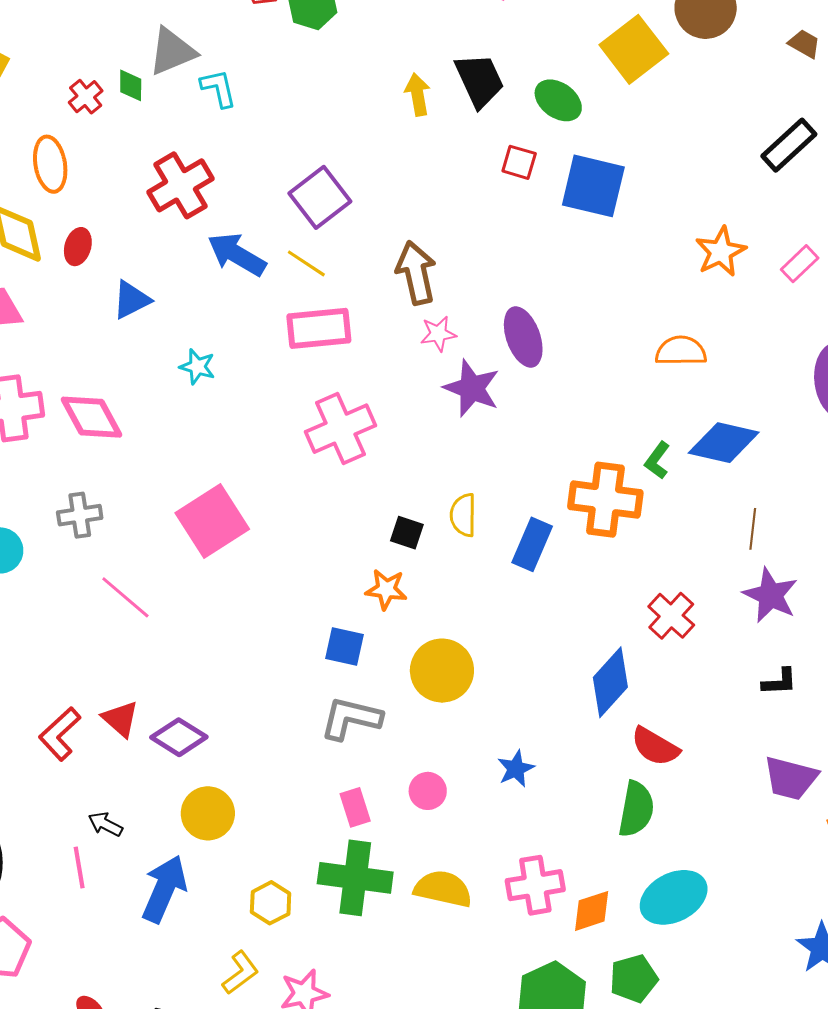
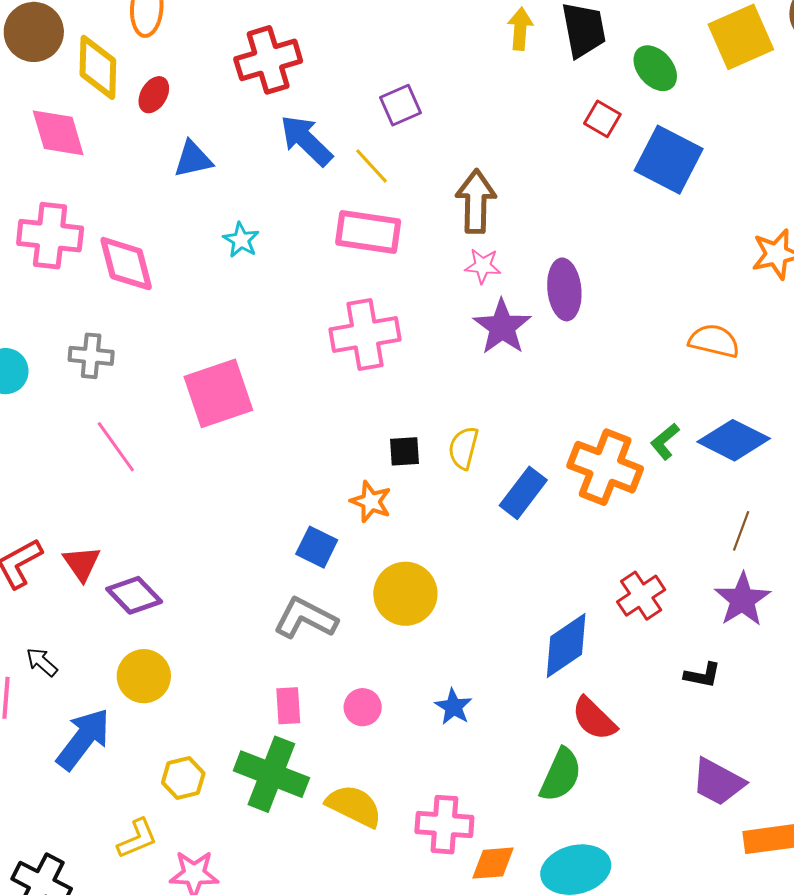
purple square: (320, 197) -> (400, 105), size x0.7
black square: (407, 533) -> (404, 451), turned -36
black L-shape: (780, 682) -> (702, 675), moved
blue star: (516, 769) -> (453, 707), turned -30

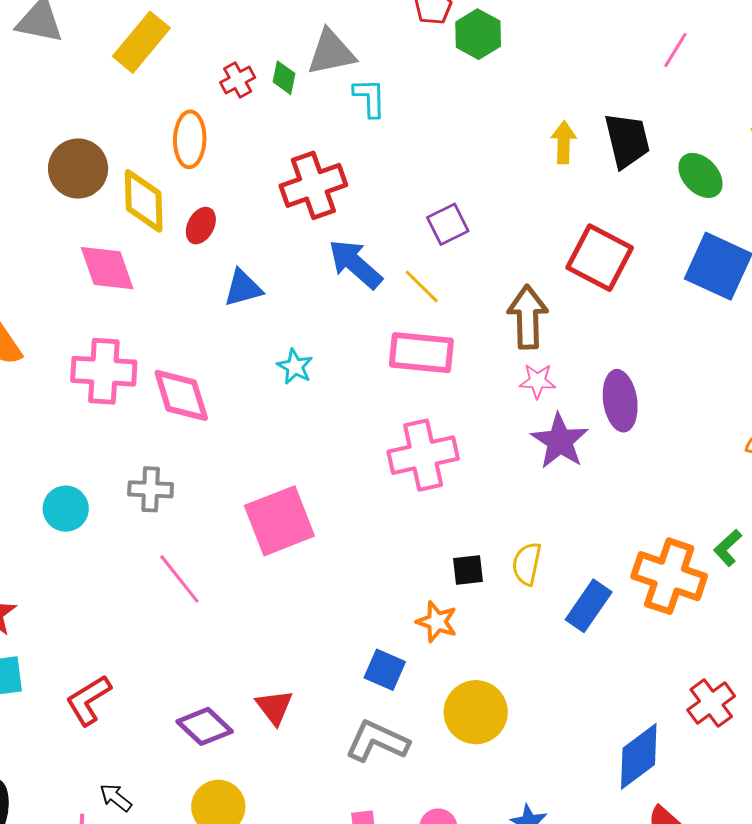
red square: (602, 119) -> (600, 258), moved, size x1.8
red triangle: (82, 563) -> (274, 707), moved

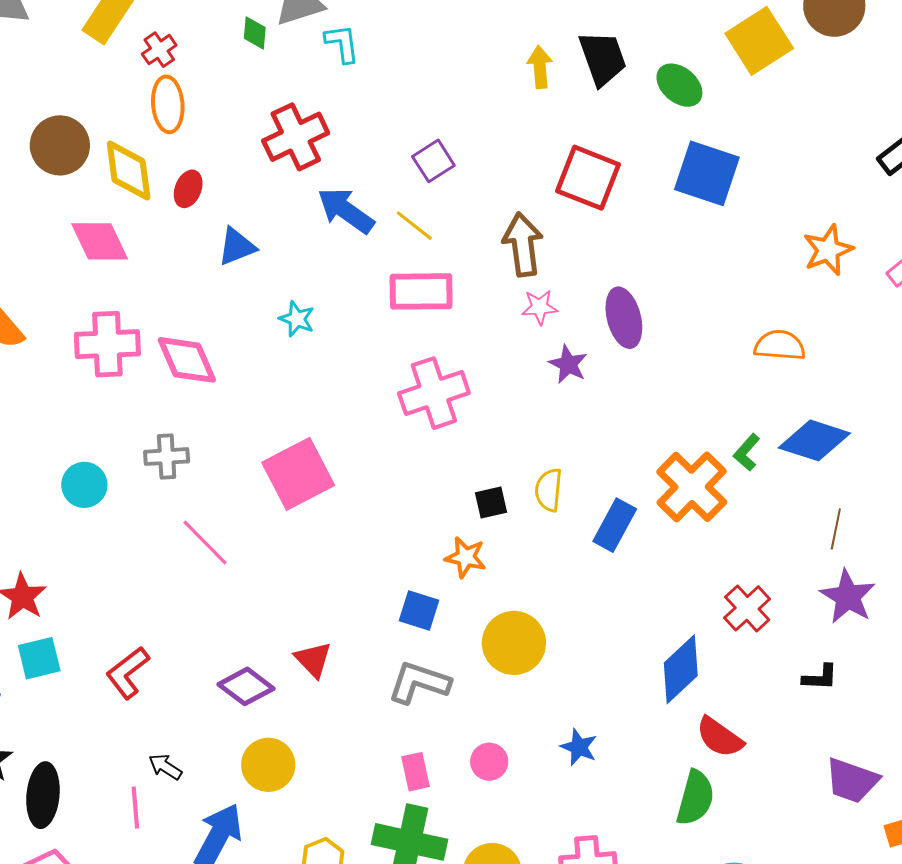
red cross: (238, 80) -> (159, 50), moved
purple star: (560, 441) -> (568, 364), size x0.7
orange cross: (669, 576) -> (692, 487), turned 32

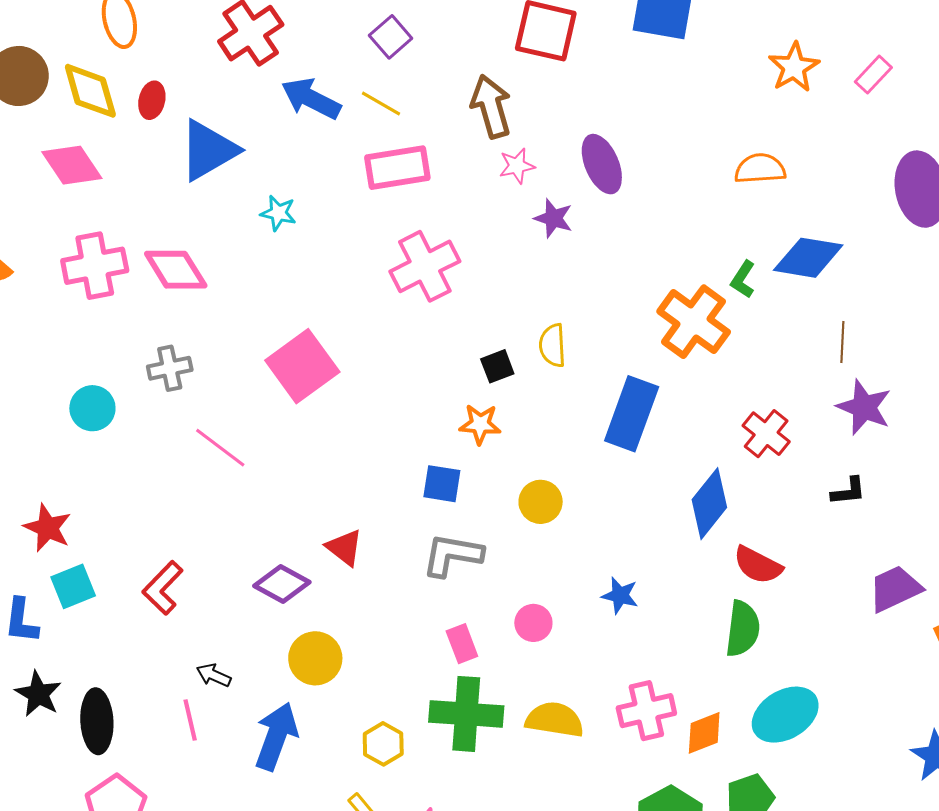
blue triangle: (237, 247) -> (208, 150), size x1.6
blue rectangle: (615, 525) -> (632, 414), moved, size x1.4
yellow circle: (514, 643) -> (541, 502), size x0.7
purple trapezoid: (852, 781) -> (895, 589), turned 144

